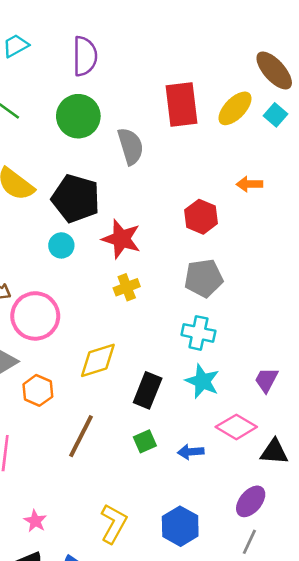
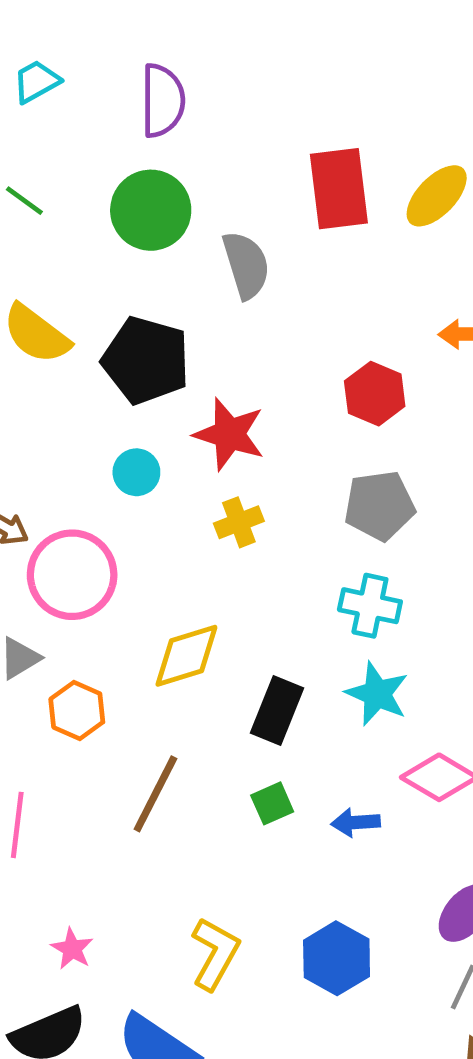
cyan circle: (61, 245) -> (136, 472), moved

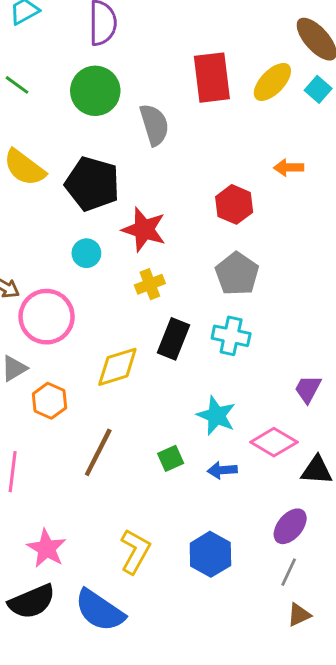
gray pentagon: (379, 506) -> (237, 274), turned -30
cyan star: (377, 694) -> (216, 416), moved
black rectangle: (277, 711) -> (174, 339), moved
pink star: (72, 949) -> (47, 548), size x1.5

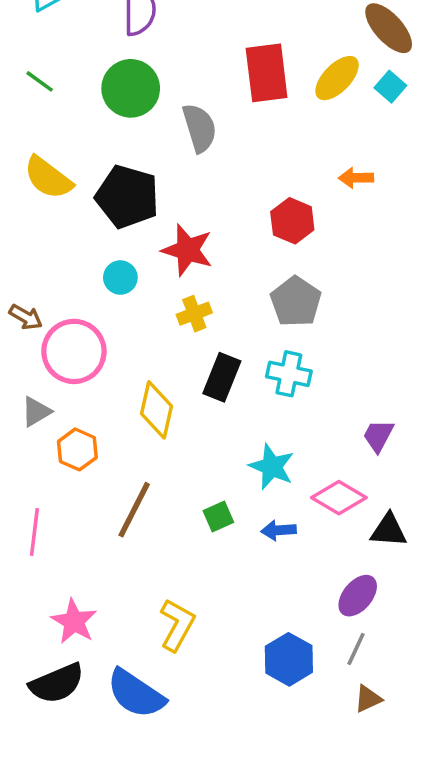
yellow diamond: (117, 367) -> (156, 410), turned -60
blue hexagon: (210, 554) -> (289, 659), moved

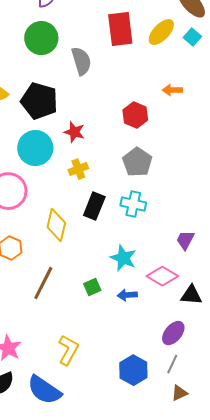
red star: (187, 250) -> (74, 132), size x0.7
cyan circle: (120, 278) -> (35, 148), size x1.8

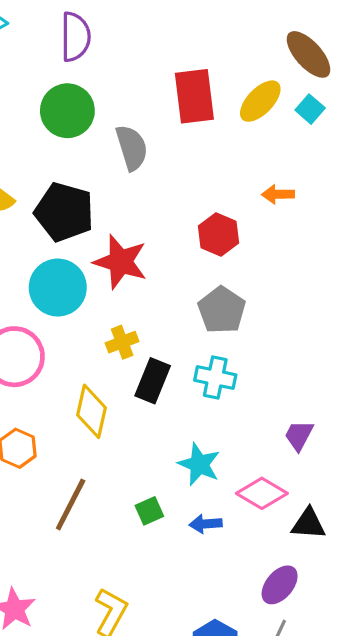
red star: (74, 132) -> (120, 262), size x1.6
yellow cross: (78, 169) -> (122, 342), moved

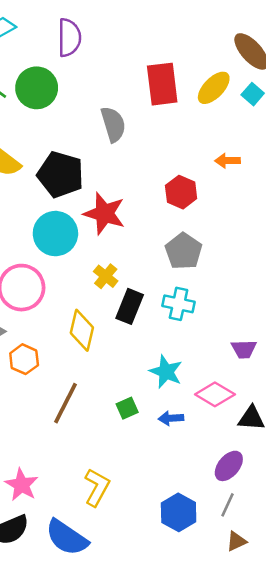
green circle: (67, 111) -> (37, 88), moved
yellow cross: (122, 342) -> (106, 276), turned -30
purple trapezoid: (299, 435) -> (244, 349), turned -120

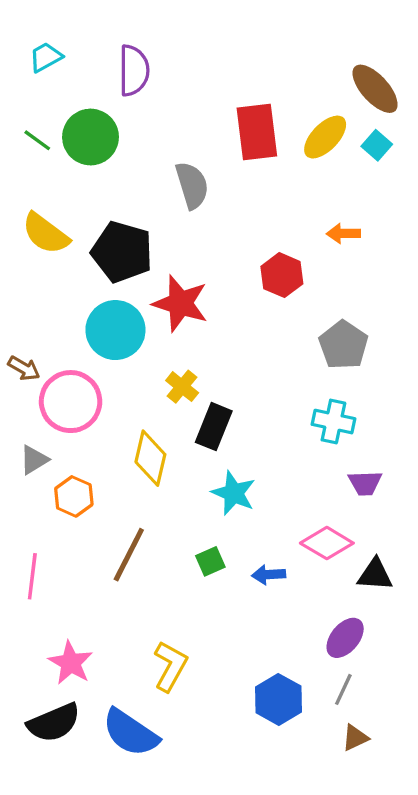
gray pentagon: (184, 251) -> (343, 345), moved
cyan cross: (179, 304) -> (333, 422), moved
cyan star: (166, 372) -> (234, 493), moved

